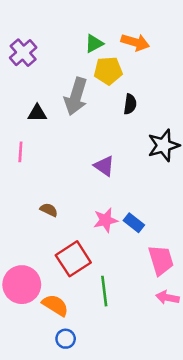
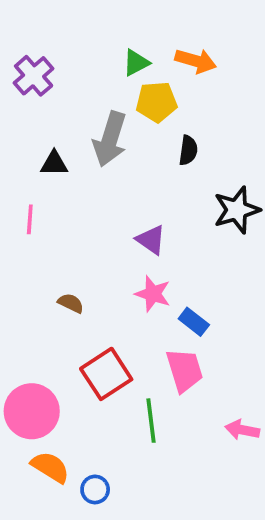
pink star: (106, 220) -> (153, 294), moved, turned 30
pink trapezoid: (161, 260) -> (184, 370), moved
orange semicircle: (55, 305) -> (50, 467), moved

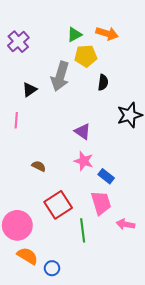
black triangle: (54, 163) -> (30, 90), turned -35
pink arrow: (242, 430) -> (125, 224), moved

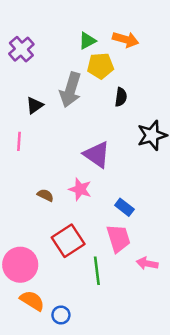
purple triangle: (83, 131) -> (97, 155), size x1.4
pink star: (84, 161) -> (80, 189), moved

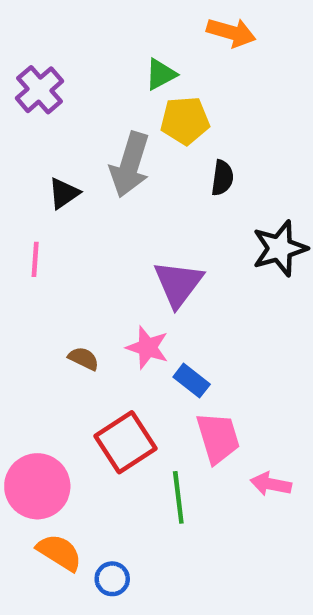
orange arrow: (126, 40) -> (231, 32), moved
purple triangle: (97, 155) -> (178, 284), turned 32
blue rectangle: (124, 207) -> (192, 381), moved

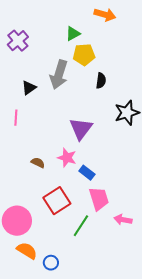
green line: (178, 497) -> (81, 226), turned 40

